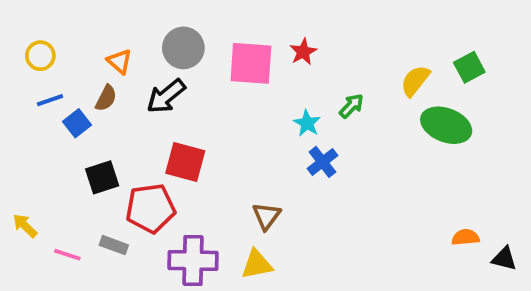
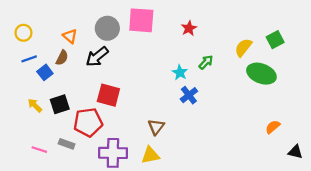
red star: (303, 52) -> (189, 28), moved
pink square: (251, 63) -> (141, 20), moved
yellow arrow: (25, 226) -> (35, 105), moved
orange semicircle: (465, 237) -> (273, 127), moved, turned -35

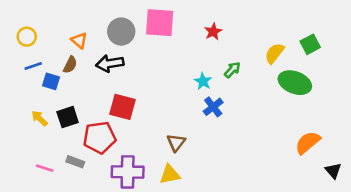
black arrow: (97, 57) -> (110, 63), turned 30
blue square: (45, 72) -> (51, 81), turned -35
orange semicircle: (273, 127) -> (308, 143), size x1.5
black triangle: (295, 152) -> (333, 171), turned 35

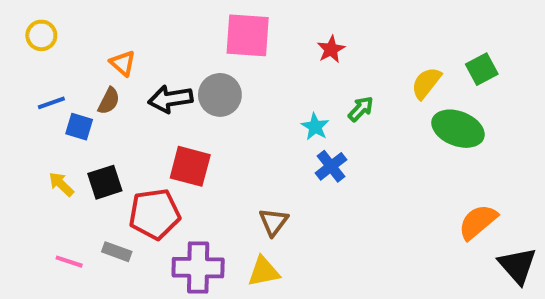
gray circle: (121, 32) -> (220, 95), moved
yellow circle: (27, 37) -> (41, 35), moved
black triangle: (333, 171) -> (517, 266), size x1.5

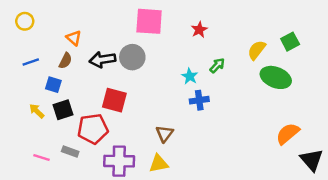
blue square: (79, 127) -> (53, 85), moved
blue cross: (331, 166) -> (199, 100), turned 30

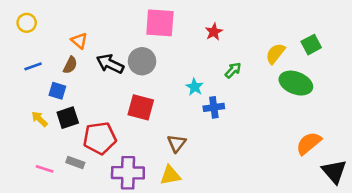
black arrow: (102, 60) -> (110, 64), turned 35
cyan star: (190, 76) -> (195, 87), moved
red square: (114, 100) -> (141, 107), moved

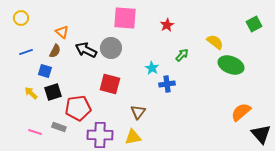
green square: (311, 45) -> (254, 24), moved
yellow semicircle: (275, 54) -> (215, 42), turned 90

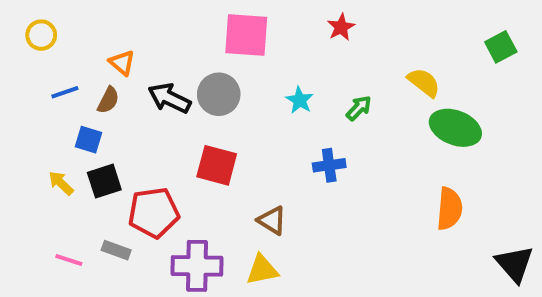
red star: (167, 25) -> (341, 27), moved
blue line: (26, 52) -> (65, 92), moved
cyan star: (152, 68) -> (300, 100), moved
brown triangle: (138, 112) -> (272, 220), turned -35
orange semicircle: (241, 112) -> (450, 209), moved, turned 135

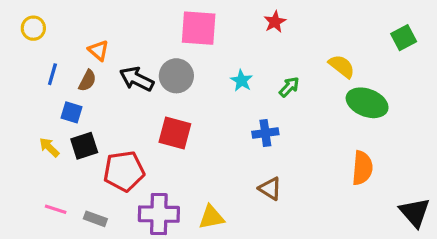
blue line: (65, 92) -> (52, 74), turned -55
brown triangle: (272, 220) -> (270, 189), moved
gray rectangle: (116, 250) -> (95, 219), moved

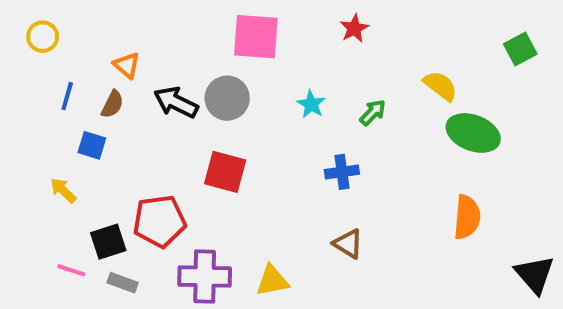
black square: (84, 146) -> (108, 242), moved

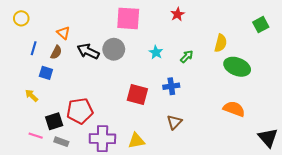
yellow semicircle: (440, 86) -> (221, 43), turned 66
red square: (225, 172) -> (137, 94), moved
orange semicircle: (467, 217) -> (234, 109), turned -75
brown triangle: (348, 244) -> (174, 122), turned 42

